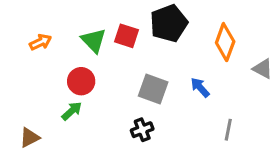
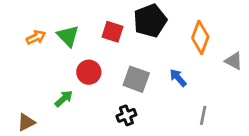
green triangle: (94, 41) -> (68, 36), moved
red circle: (81, 81) -> (89, 72), moved

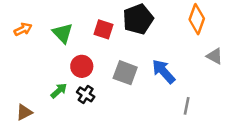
orange arrow: (36, 37) -> (23, 29), moved
orange diamond: (200, 37) -> (197, 19), moved
blue arrow: (178, 78) -> (164, 71), size x1.5
black cross: (126, 115) -> (86, 94), moved, turned -36

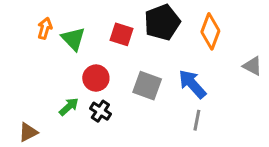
orange diamond: (197, 19) -> (210, 31), moved
orange arrow: (23, 29) -> (45, 28), moved, turned -48
gray line: (187, 106) -> (197, 120), moved

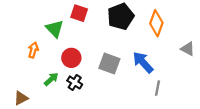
orange arrow: (45, 28) -> (33, 50), moved
red square: (122, 34) -> (79, 13), moved
gray line: (197, 120) -> (158, 88), moved

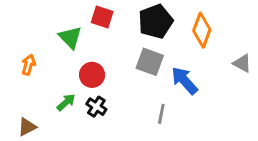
orange arrow: (33, 50) -> (28, 65), moved
gray square: (109, 63) -> (150, 62), moved
gray line: (158, 88) -> (161, 114), moved

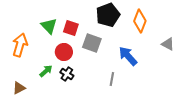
red square: (102, 17) -> (71, 28), moved
gray square: (150, 62) -> (92, 43), moved
orange arrow: (28, 65) -> (20, 45), size x1.6

